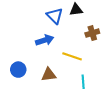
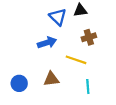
brown cross: (92, 33) -> (89, 37), moved
blue circle: (18, 70) -> (19, 83), moved

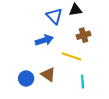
brown triangle: (51, 79) -> (48, 74), turned 42
blue circle: (19, 83) -> (26, 79), moved

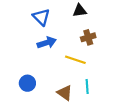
blue triangle: (54, 16) -> (41, 17), moved
brown triangle: (48, 74) -> (65, 93), moved

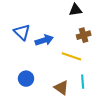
blue triangle: (41, 17) -> (22, 32), moved

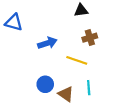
blue triangle: (22, 32) -> (14, 22), moved, turned -30
blue circle: (26, 79) -> (45, 84), moved

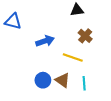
brown cross: (90, 38) -> (85, 36), turned -32
brown triangle: (66, 94) -> (63, 80), moved

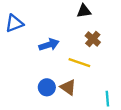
blue triangle: (13, 21) -> (14, 23), turned -36
cyan line: (84, 83) -> (107, 99), moved

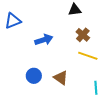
yellow line: (79, 63) -> (88, 56), moved
blue circle: (47, 87) -> (34, 76), moved

